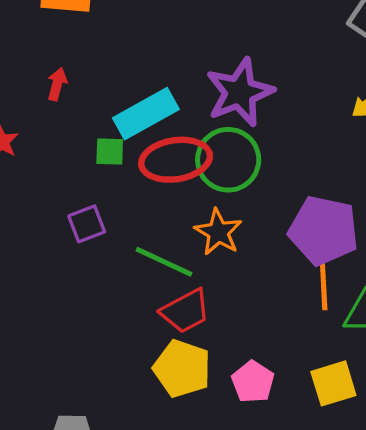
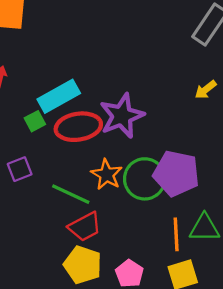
purple star: (240, 92) -> (122, 116), moved
green square: (110, 152) -> (35, 121), turned -30
green circle: (228, 160) -> (145, 179), moved
orange line: (324, 285) -> (176, 234), moved

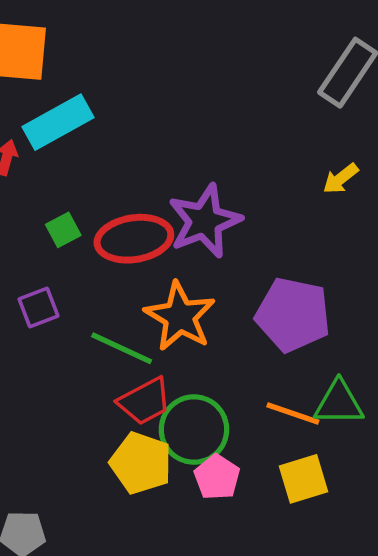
cyan rectangle: (59, 96) -> (58, 122), moved
orange star: (107, 175) -> (180, 316), size x1.4
green circle: (145, 179) -> (194, 429), moved
orange line: (176, 234) -> (293, 414), turned -68

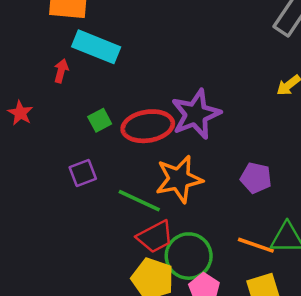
cyan rectangle: (58, 122) -> (96, 47), turned 51
purple pentagon: (293, 315) -> (256, 178), size x0.6
orange star: (180, 316) -> (179, 179), turned 30

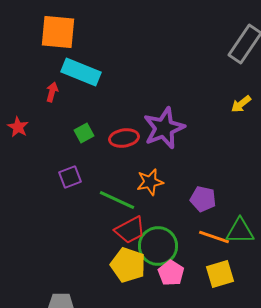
red ellipse: (148, 126) -> (124, 138), size x0.7
purple pentagon: (256, 178) -> (203, 199), moved
orange star: (179, 179) -> (150, 182), size x0.7

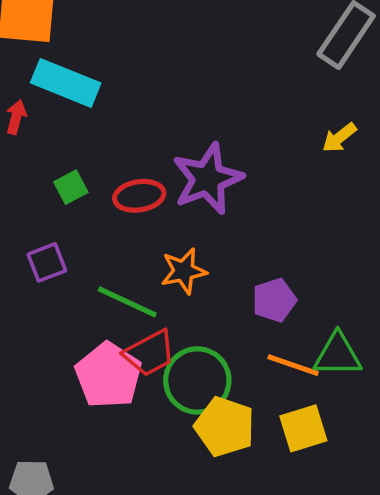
purple pentagon: (203, 199) -> (274, 300), turned -30
yellow pentagon: (128, 265) -> (225, 427), moved
pink pentagon: (171, 273) -> (108, 375), moved, size x1.5

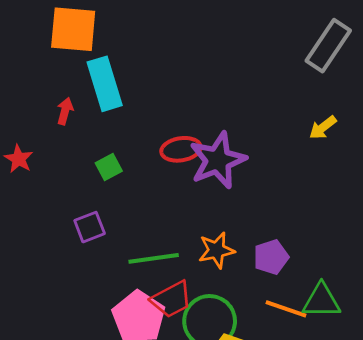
cyan rectangle: (66, 83) -> (105, 84), turned 51
red ellipse: (139, 196) -> (181, 149), moved
orange star: (184, 271) -> (216, 250), moved
green line: (127, 302) -> (154, 258), turned -33

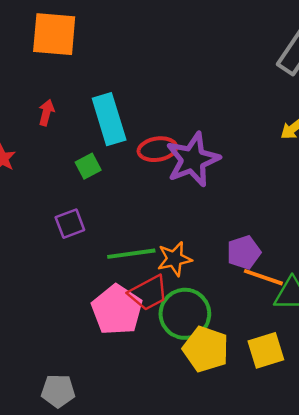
cyan rectangle: (105, 84) -> (109, 119), moved
orange star: (216, 250) -> (174, 259), moved
orange line: (286, 309) -> (263, 277), moved

